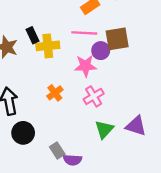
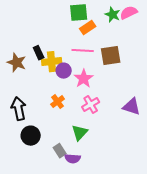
purple circle: (101, 51) -> (64, 71), moved
pink star: (85, 66) -> (84, 79), turned -30
purple triangle: (136, 126) -> (132, 107), moved
green triangle: (104, 129) -> (80, 133), moved

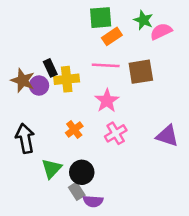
pink semicircle: (129, 13) -> (161, 31), moved
purple circle: (64, 71) -> (39, 86), moved
green triangle: (80, 133) -> (52, 169), moved
black circle: (31, 136) -> (82, 172), moved

